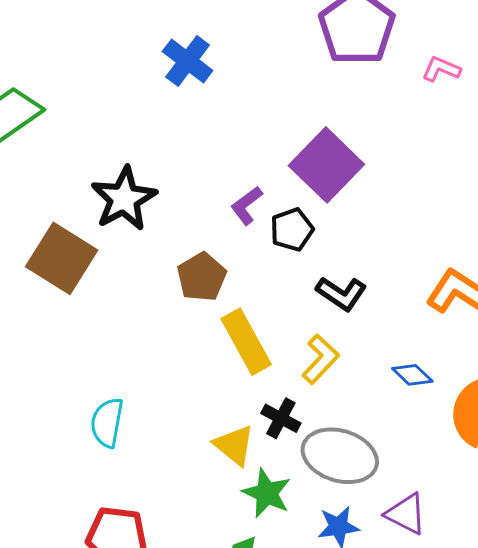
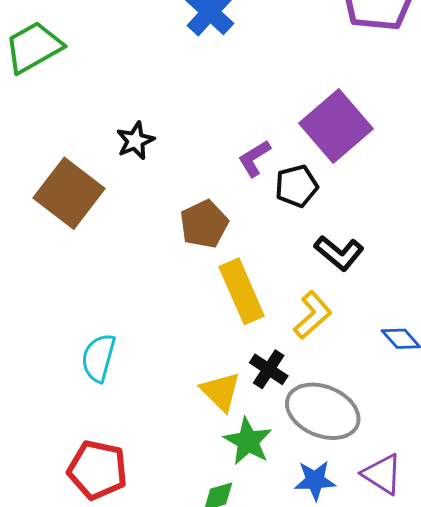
black star: (124, 199) -> (135, 141), size x0.6

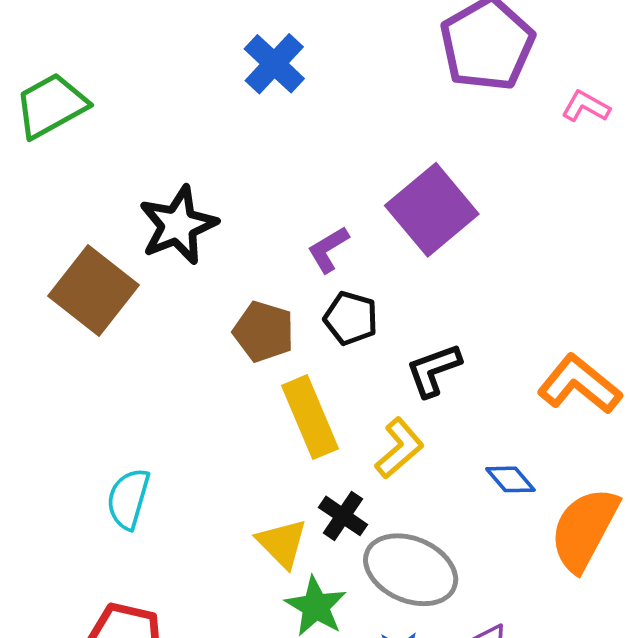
black star: (135, 141) -> (178, 225), size x1.6
black pentagon: (296, 186) -> (351, 318), moved, turned 30
brown pentagon: (204, 224) -> (264, 332), turned -30
black L-shape: (339, 253) -> (434, 370), turned 120

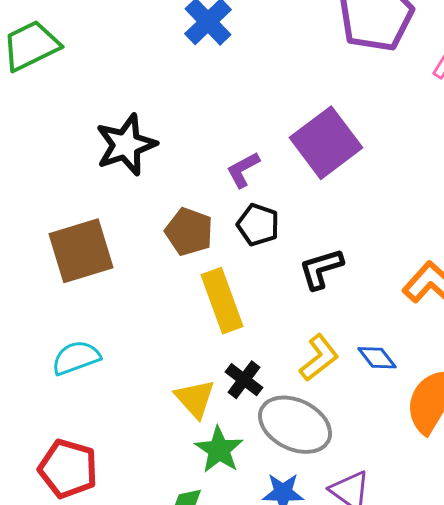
brown square: (94, 291) -> (81, 251), moved, turned 32
yellow L-shape: (399, 448) -> (319, 358), moved
cyan semicircle: (128, 499) -> (76, 358), turned 51

